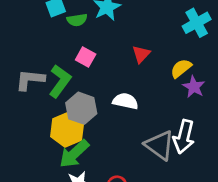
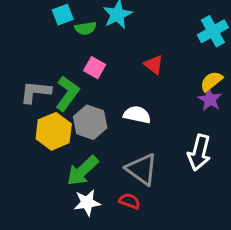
red triangle: (141, 54) -> (154, 65), turned -36
yellow semicircle: (181, 68) -> (211, 81), moved
yellow hexagon: (67, 130) -> (54, 131), moved
gray triangle: (160, 145) -> (142, 169), moved

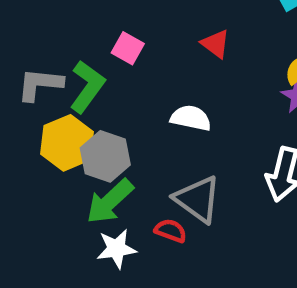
gray hexagon: (90, 122) -> (105, 156), moved
red semicircle: (129, 201) -> (171, 231), moved

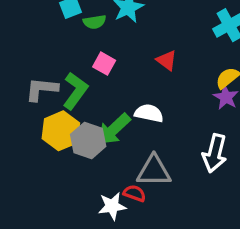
gray triangle: (198, 199) -> (154, 171), turned -36
green arrow: (110, 201) -> (114, 129), moved
white star: (117, 249) -> (112, 206), moved

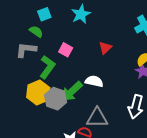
green semicircle: (95, 22) -> (36, 31), moved, turned -136
red triangle: (167, 60) -> (105, 48), turned 40
gray L-shape: (42, 89) -> (26, 50), moved

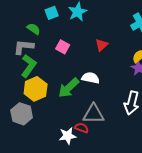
cyan square: (44, 14) -> (52, 13), moved
green L-shape: (47, 67) -> (29, 66), moved
gray hexagon: (55, 99) -> (22, 114), moved

